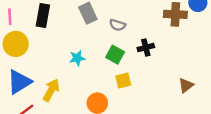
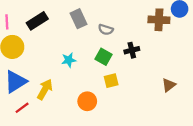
black rectangle: (43, 16) -> (37, 21), turned 48

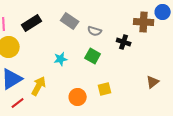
gray rectangle: (79, 19) -> (70, 21), turned -30
black cross: (132, 50) -> (124, 42), moved, turned 32
yellow square: (111, 81) -> (105, 89), moved

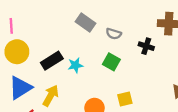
black rectangle: (32, 23) -> (52, 61), moved

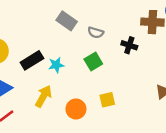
green square: (111, 62) -> (93, 61), turned 30
yellow arrow: (51, 96) -> (43, 96), moved

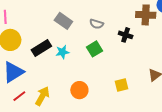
gray rectangle: (67, 21) -> (63, 21), moved
yellow arrow: (43, 96) -> (42, 96), moved
yellow square: (107, 100) -> (122, 85), moved

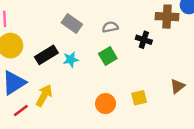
gray semicircle: (97, 24) -> (110, 27), turned 152
orange circle: (79, 90) -> (106, 104), moved
yellow arrow: (42, 96) -> (44, 95), moved

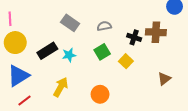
brown cross: (167, 17) -> (156, 32), moved
yellow arrow: (44, 95) -> (61, 87), moved
yellow square: (139, 98) -> (126, 61), moved, turned -32

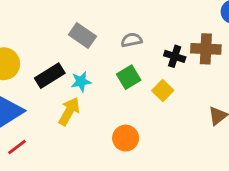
yellow arrow: (61, 87) -> (69, 111), moved

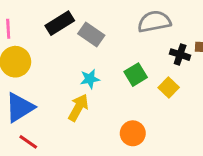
gray semicircle: (132, 40) -> (154, 22), moved, size x1.6
black rectangle: (50, 76) -> (60, 23), moved
red line: (17, 147) -> (28, 142), turned 72

